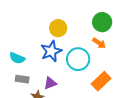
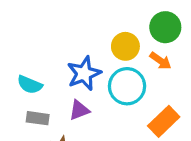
yellow circle: (58, 28) -> (125, 46), moved
purple triangle: (50, 83) -> (79, 110), moved

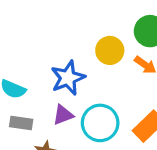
cyan circle: (127, 86) -> (100, 123), moved

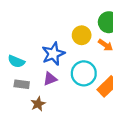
cyan circle: (100, 123) -> (84, 73), moved

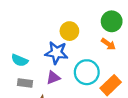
yellow circle: (82, 35) -> (69, 31), moved
blue star: (53, 54) -> (56, 53), turned 30

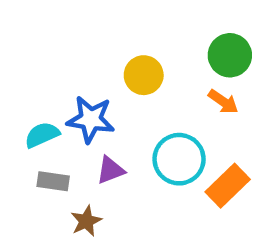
blue star: (56, 53) -> (91, 119), moved
cyan semicircle: (20, 60) -> (42, 135), turned 133

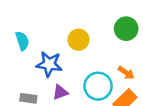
orange arrow: (223, 102) -> (126, 73), moved
cyan semicircle: (42, 135) -> (22, 41), moved, turned 96

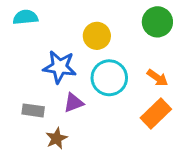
cyan semicircle: (22, 41) -> (25, 17), moved, turned -78
cyan circle: (98, 86) -> (109, 78), moved

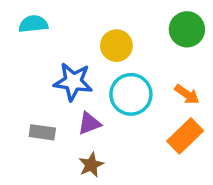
brown star: (56, 138) -> (91, 165), moved

